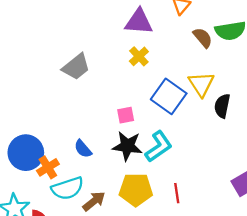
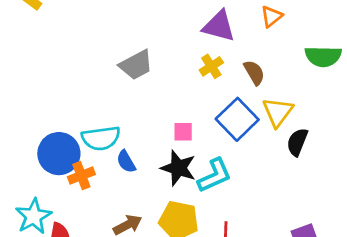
brown semicircle: (203, 38) -> (254, 73), moved
cyan semicircle: (68, 188) -> (101, 138), moved

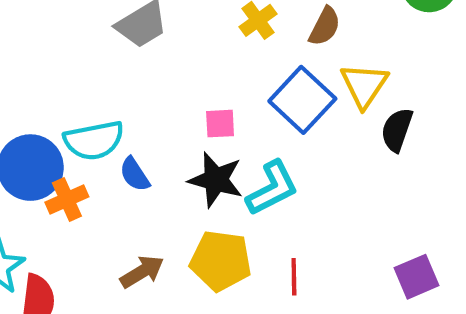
brown semicircle: (254, 73) -> (325, 26), turned 60

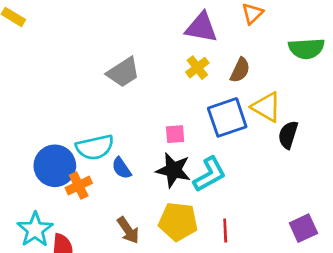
yellow triangle: (364, 85) -> (266, 107), turned -32
blue square: (302, 100) -> (227, 117), turned 30
brown arrow: (142, 272) -> (128, 230), turned 88

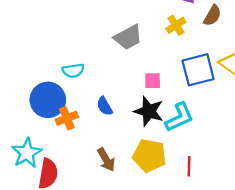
brown semicircle: (240, 70) -> (212, 15), moved
gray trapezoid: (123, 72) -> (128, 37), moved
cyan semicircle: (95, 147) -> (73, 71), moved, size x0.7

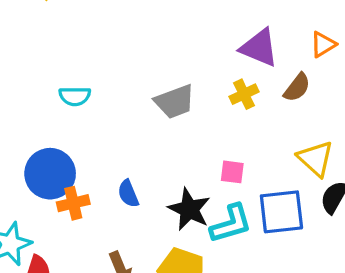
blue square: (198, 70) -> (281, 212), moved
cyan semicircle: (73, 71) -> (75, 96), moved
pink square: (153, 81) -> (232, 172), moved

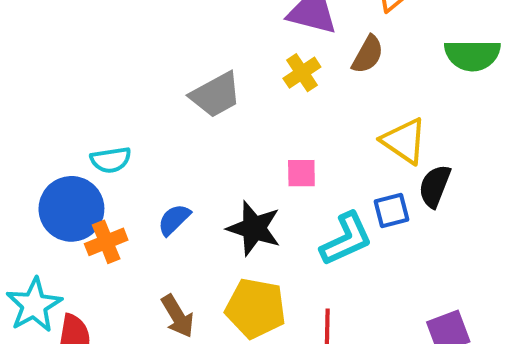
cyan semicircle: (75, 96) -> (111, 160), moved
blue semicircle: (128, 194) -> (174, 220), turned 76
blue square: (281, 212) -> (391, 211), moved, size x0.6
cyan L-shape: (231, 224) -> (346, 239), moved

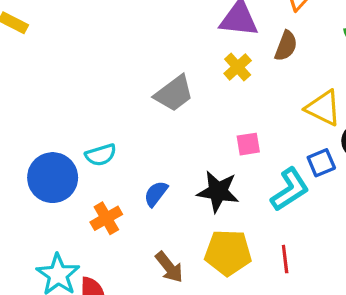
blue circle: (71, 209) -> (53, 178), moved

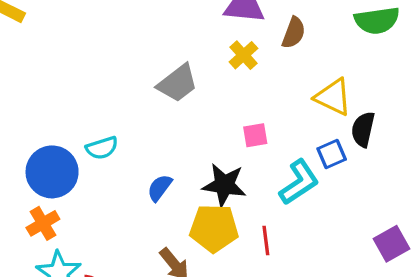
orange cross: (106, 218) -> (43, 223), moved
yellow pentagon: (228, 253) -> (214, 228), moved
red line: (285, 259) -> (266, 241), moved

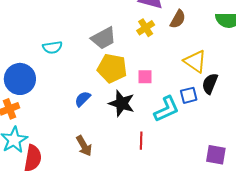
cyan semicircle: (102, 148) -> (52, 47), moved
yellow pentagon: (214, 228) -> (112, 68), moved
purple square: (392, 244) -> (216, 155), turned 30

